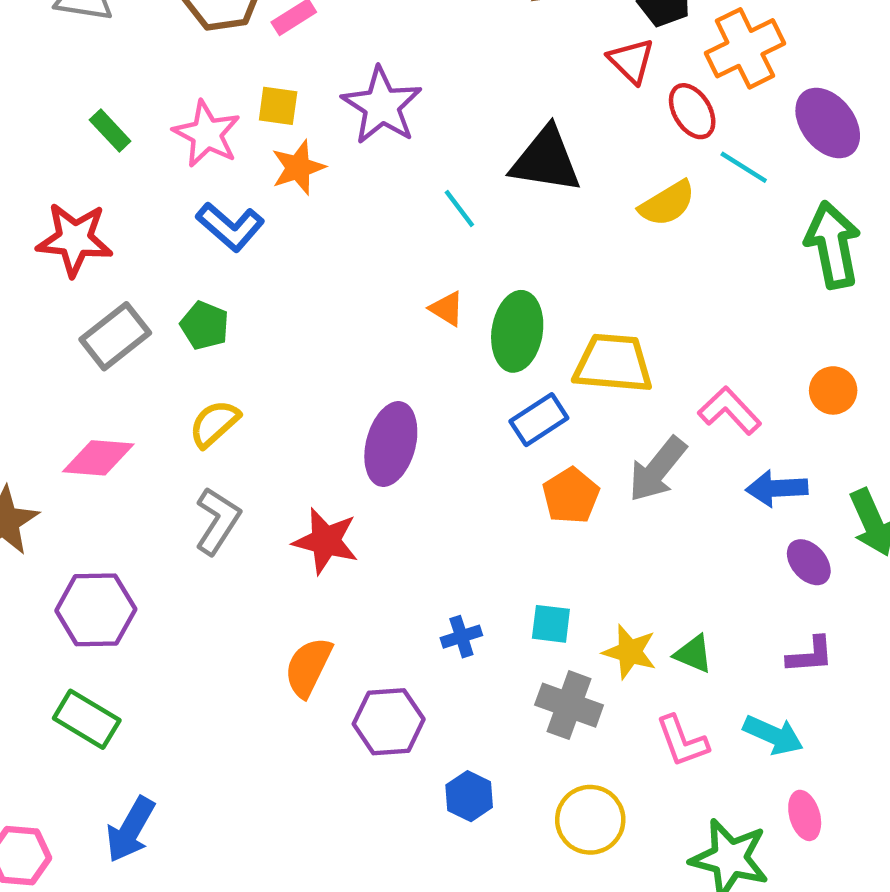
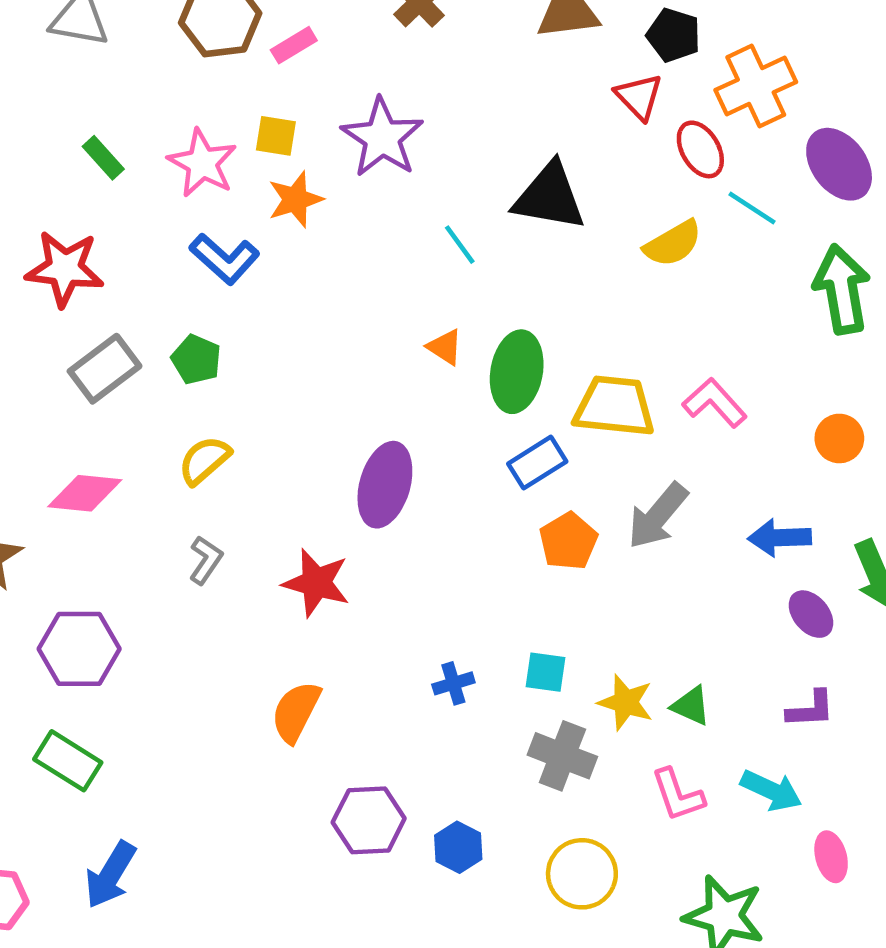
pink L-shape: (730, 411) -> (715, 403), moved
gray L-shape: (217, 521) -> (206, 560), size x0.7
purple hexagon: (389, 722) -> (369, 820), moved
pink ellipse: (805, 815) -> (831, 857), moved

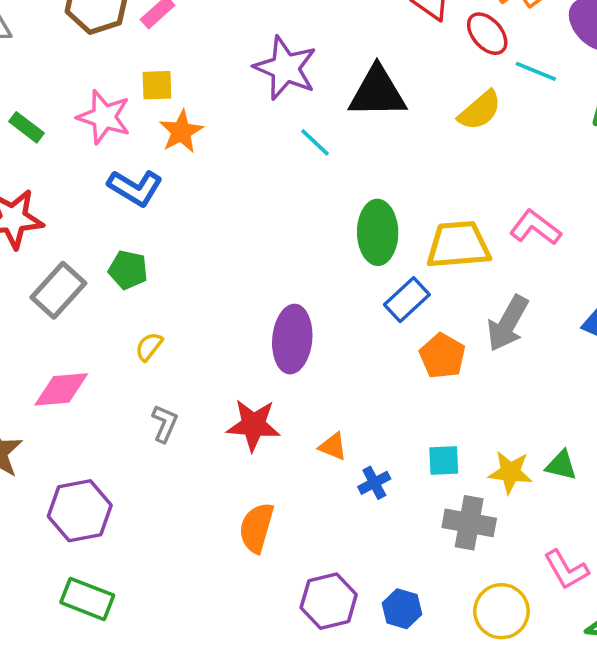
purple star: (382, 138) -> (285, 68), moved
orange triangle: (445, 347) -> (333, 446), moved
yellow semicircle: (204, 460) -> (149, 347), size x0.7
pink L-shape: (678, 795) -> (566, 570), moved

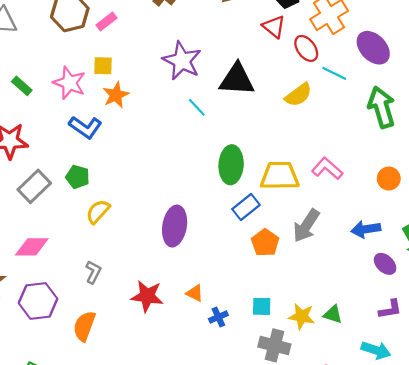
yellow semicircle: (149, 347) -> (98, 212), moved, size x1.4
red star: (253, 425) -> (147, 296), moved
purple hexagon: (80, 511) -> (38, 301), moved
orange semicircle: (257, 528) -> (84, 326), moved

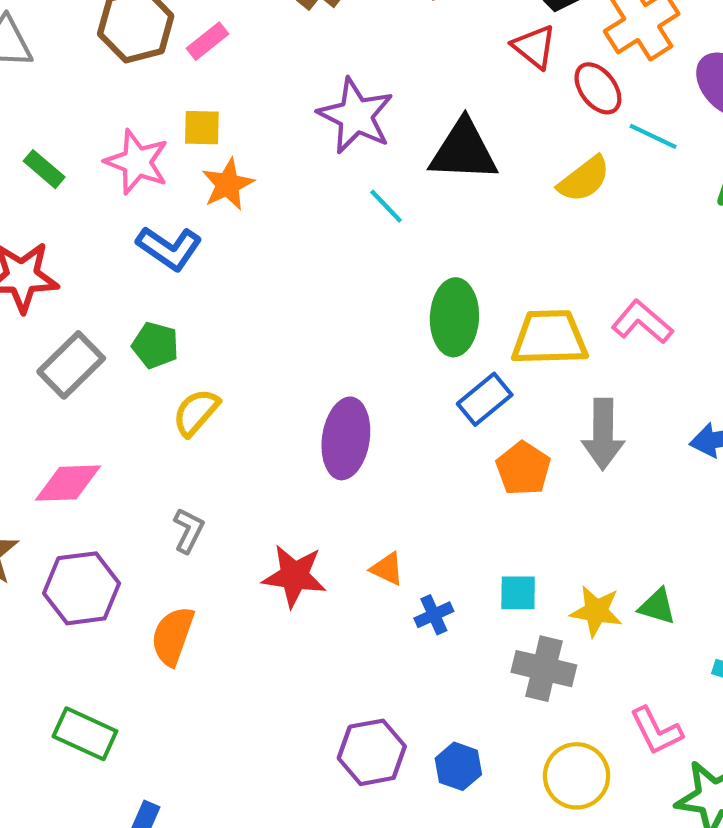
gray arrow: (306, 226) -> (603, 434), turned -32

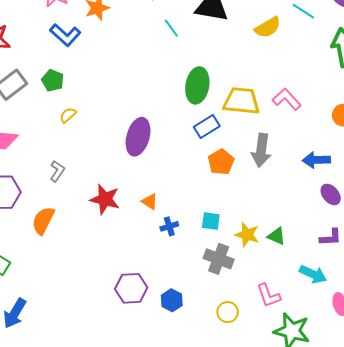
yellow semicircle: (196, 412) -> (68, 115), size x0.7
yellow circle: (577, 776) -> (228, 312), size x0.7

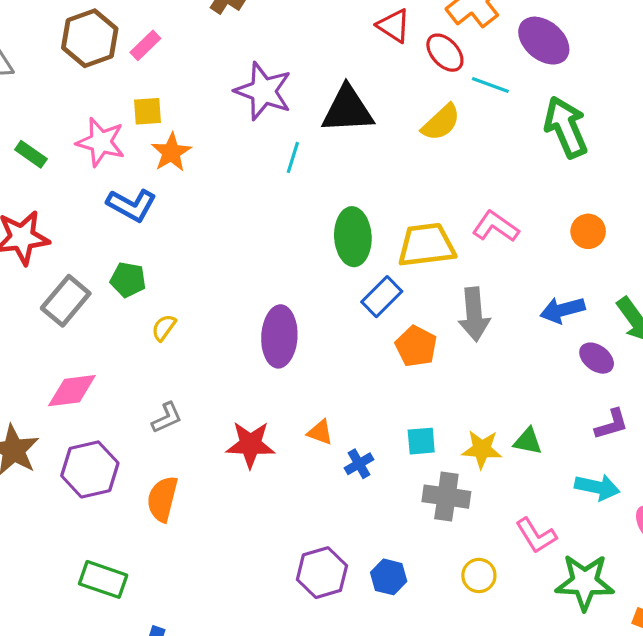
cyan line: (171, 28) -> (293, 157), turned 66
gray L-shape: (57, 171) -> (167, 418), turned 45

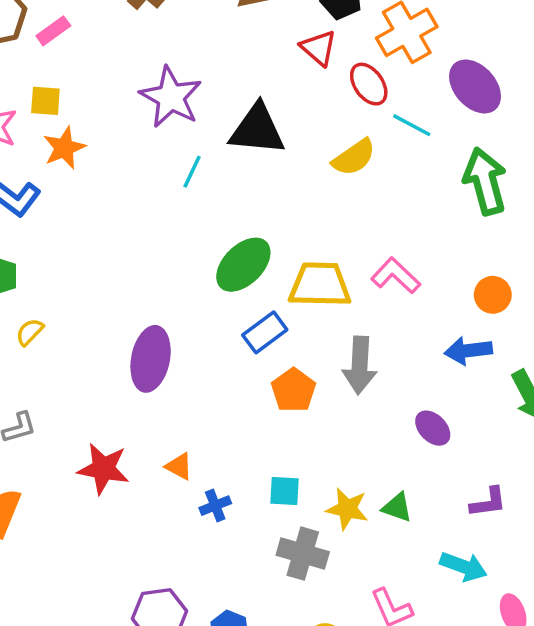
green ellipse: (353, 237) -> (243, 265), turned 40
blue arrow: (562, 310) -> (468, 351), moved
purple ellipse: (597, 358) -> (433, 428), moved

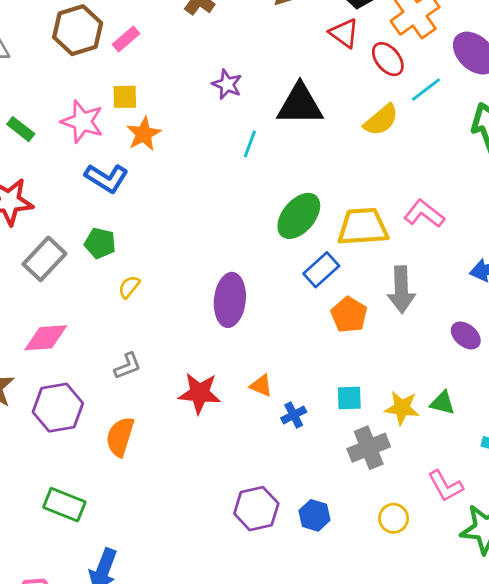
purple star: (171, 97) -> (227, 84), size x0.6
cyan line: (412, 125) -> (426, 89), turned -60
gray cross: (303, 554) -> (369, 448), turned -33

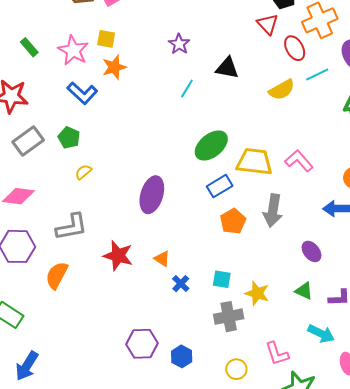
black triangle: (300, 105) -> (227, 68), size x0.7
gray L-shape: (128, 366) -> (72, 227), size x1.6
green triangle: (442, 403) -> (304, 291), moved
blue cross: (294, 415) -> (181, 284), turned -30

